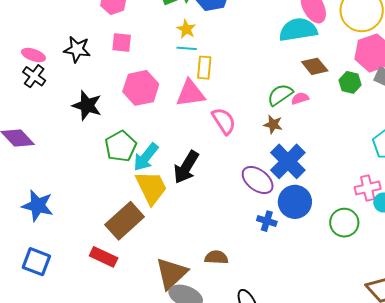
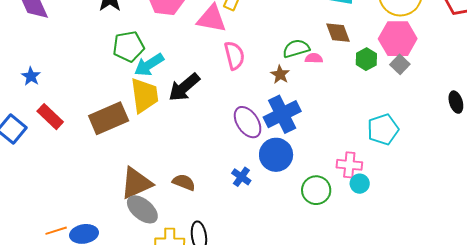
blue star: (38, 206) -> (31, 76), size x0.6
blue cross: (267, 221) -> (241, 177), moved
red rectangle: (104, 257) -> (50, 117), moved

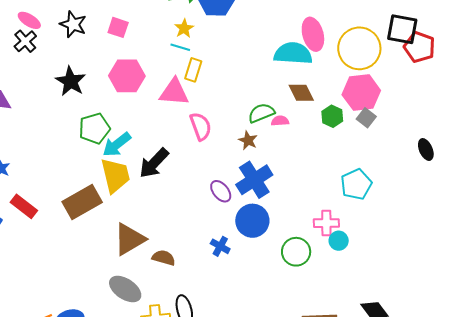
purple ellipse: (248, 122) -> (221, 191), size x0.7
brown triangle: (136, 183) -> (129, 239), moved

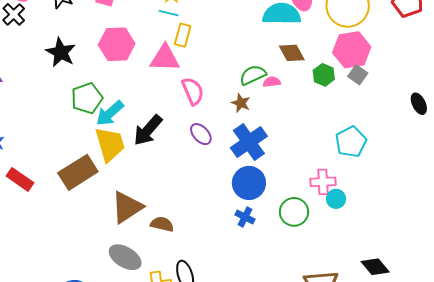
purple ellipse: (221, 191) -> (201, 134), moved
blue cross: (220, 246) -> (245, 217), moved

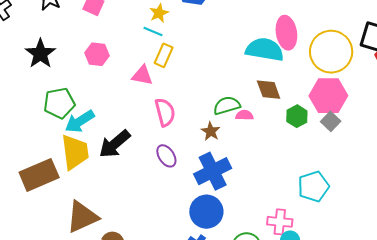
pink hexagon: (117, 44) -> (97, 54), size x0.7
pink triangle: (165, 58) -> (142, 75), size x0.7

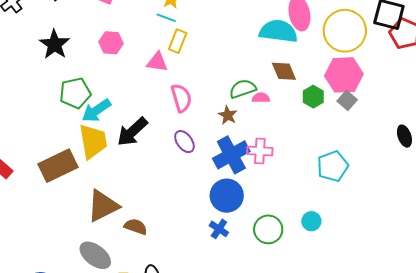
pink cross: (280, 222) -> (260, 151), moved

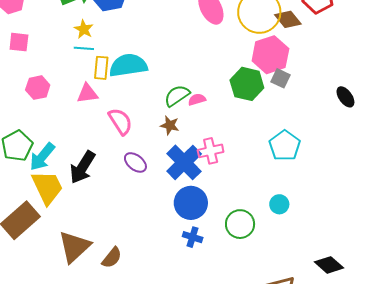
cyan semicircle: (278, 31) -> (128, 65), moved
brown diamond: (284, 71) -> (288, 19), moved
green hexagon: (313, 97) -> (247, 84), size x1.5
brown semicircle: (136, 227) -> (112, 258), turned 125

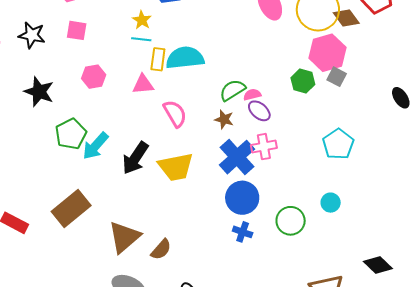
green hexagon: (247, 84) -> (303, 81), size x0.7
purple ellipse: (135, 162) -> (259, 111), moved
yellow trapezoid: (47, 187) -> (176, 167), moved, turned 102

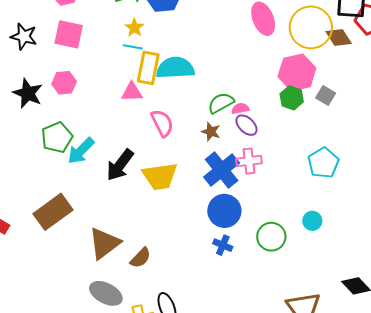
pink square: (77, 30) -> (69, 34), size x1.4
pink hexagon: (327, 53) -> (297, 72), moved
yellow rectangle: (158, 59) -> (148, 68), size x1.4
pink hexagon: (94, 77) -> (64, 83), moved

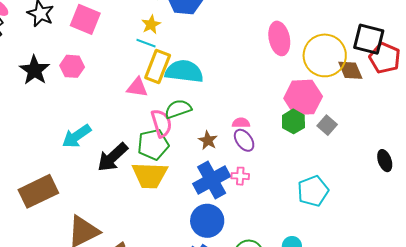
green semicircle: (221, 103) -> (178, 109), moved
green pentagon: (57, 137) -> (153, 144), moved
pink cross: (249, 161) -> (240, 176), size x0.7

